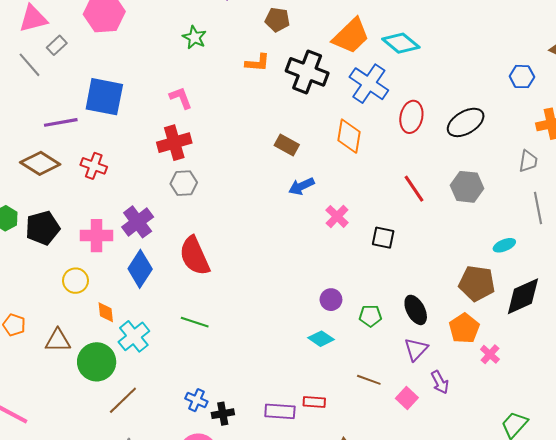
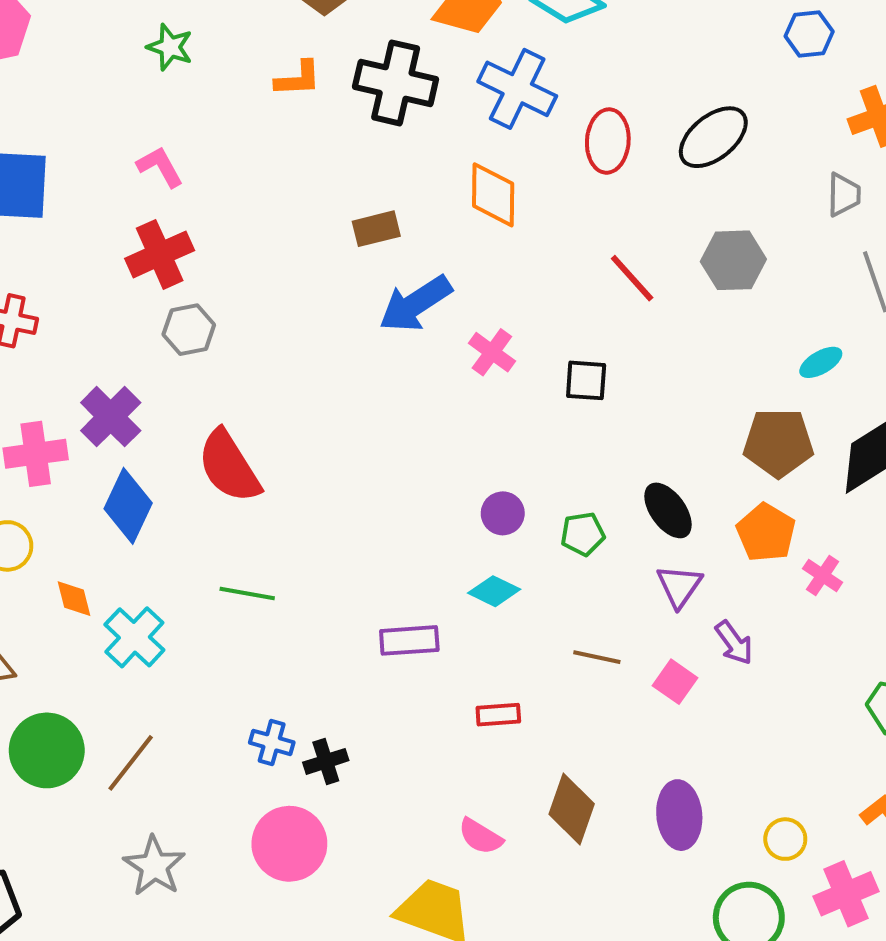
brown rectangle: (287, 145) -> (376, 229), turned -35
blue arrow: (301, 186) -> (415, 304), size x1.5
green circle: (97, 362) -> (47, 750), moved
purple rectangle: (280, 411) -> (409, 640), moved

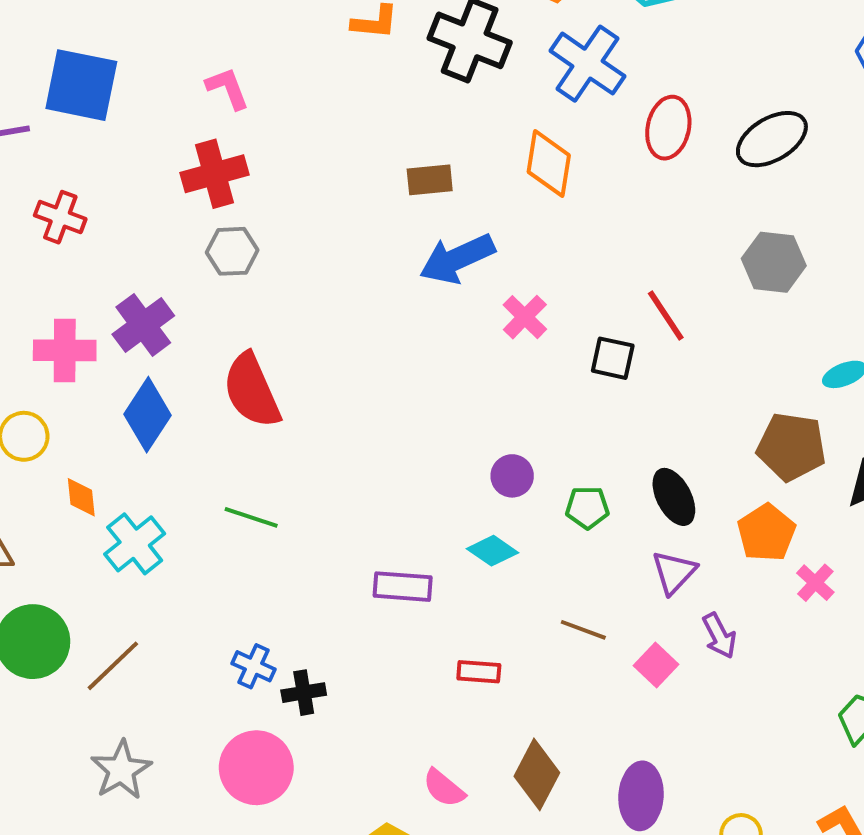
red line: (632, 278) -> (666, 316), moved

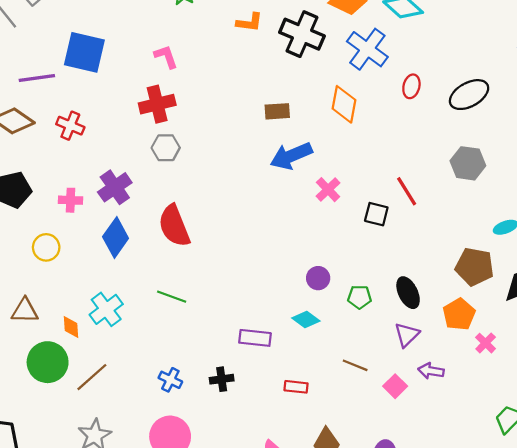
red ellipse: (668, 128) -> (411, 86), size x0.7
pink cross: (65, 350) -> (70, 200), size x0.7
orange diamond: (81, 497) -> (71, 327), moved
purple arrow: (719, 636) -> (431, 371), turned 125
black cross: (304, 693) -> (222, 379), moved

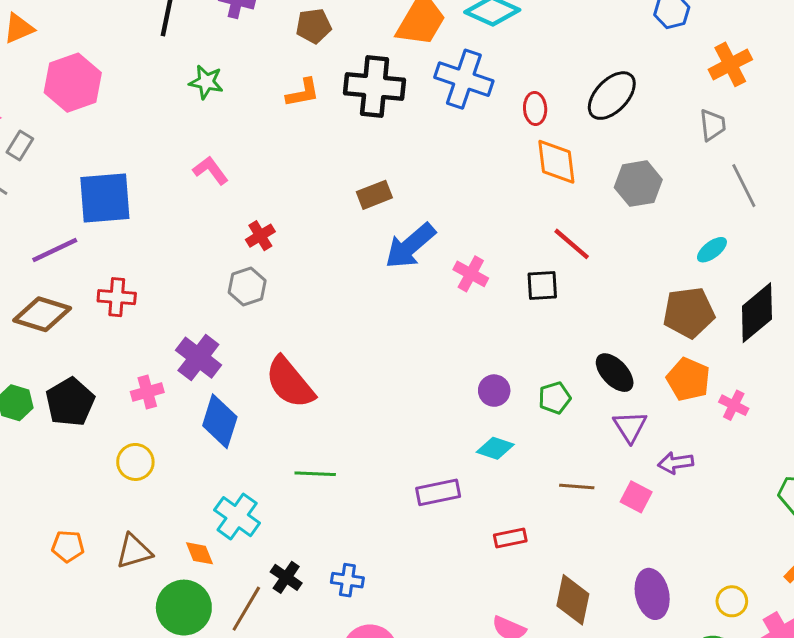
red cross: (157, 104) -> (260, 236), moved, size x0.6
orange diamond: (344, 104) -> (556, 162), moved
black cross: (222, 379) -> (286, 577), moved, turned -30

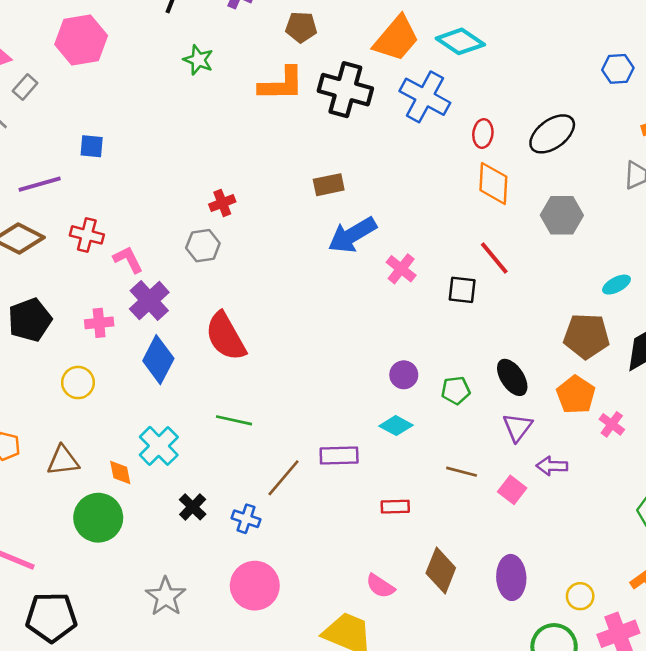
orange L-shape: (303, 93) -> (281, 84), size x1.5
pink L-shape: (211, 170) -> (128, 260), moved
blue square: (105, 198) -> (92, 146), size x0.5
brown line: (246, 609) -> (284, 478), moved

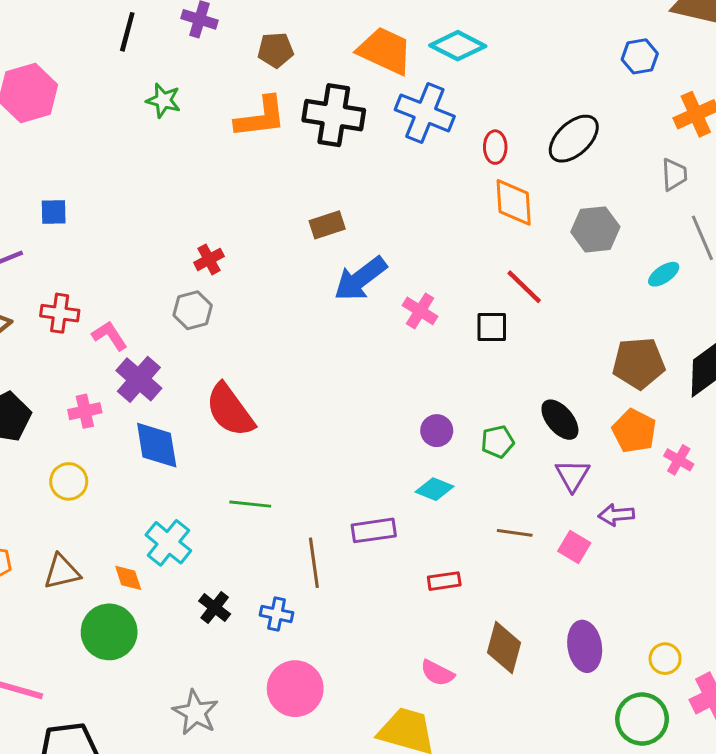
orange trapezoid: (396, 39) -> (385, 51), turned -99
cyan ellipse: (616, 285) -> (664, 274), moved
blue diamond: (158, 360) -> (157, 445), turned -30
brown line: (284, 478) -> (314, 563), turned -42

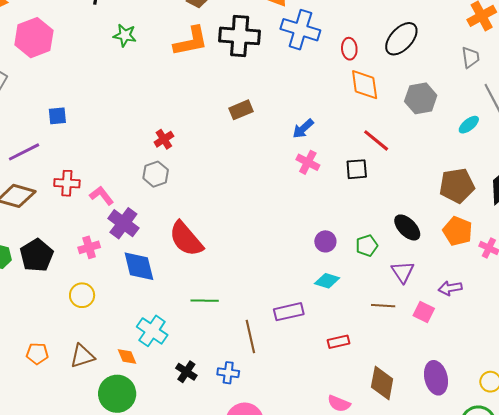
blue arrow: (360, 279) -> (303, 129), moved, size x0.6
purple triangle: (572, 475) -> (403, 272), moved

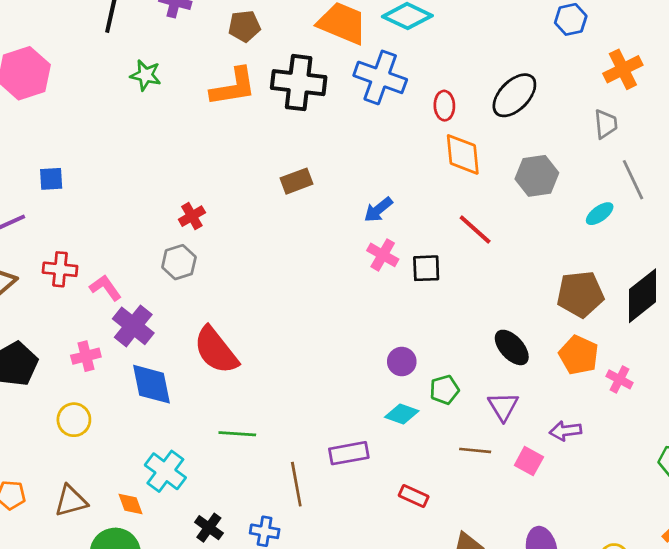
black square: (357, 169) -> (426, 268), moved
green pentagon: (367, 246) -> (444, 390), moved
red rectangle: (339, 342) -> (414, 496), turned 35

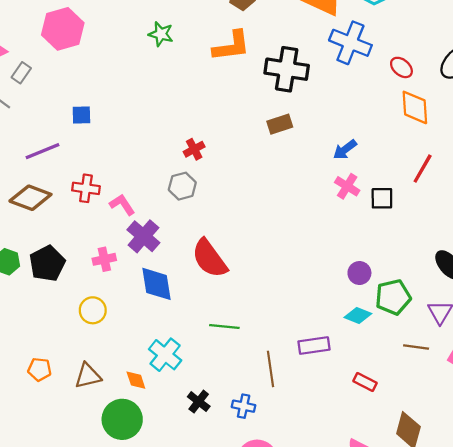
black cross: (299, 83) -> (287, 69), moved
red ellipse: (444, 106) -> (401, 67), turned -50
red line: (475, 230) -> (423, 169), turned 76
green pentagon: (444, 390) -> (393, 297), size x1.5

